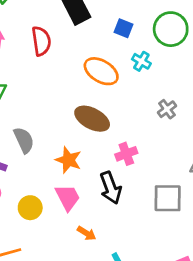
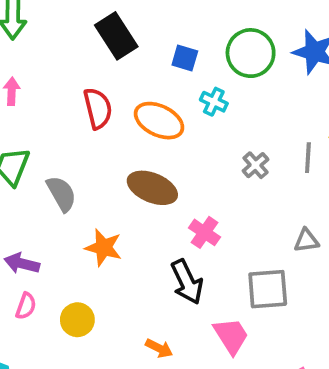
red semicircle: (41, 41) -> (98, 108), moved
gray semicircle: (24, 140) -> (61, 194), moved
pink cross: (126, 154) -> (204, 232), turned -30
orange star: (68, 160) -> (104, 248), moved
pink trapezoid: (68, 197) -> (231, 336), moved

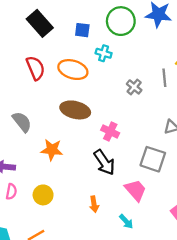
gray square: (268, 289) -> (153, 159), turned 32
orange arrow: (159, 348) -> (94, 204), turned 63

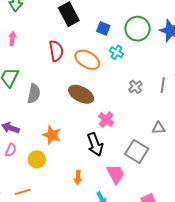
gray semicircle: (22, 122) -> (34, 93), turned 36
orange star: (52, 150) -> (52, 135), moved

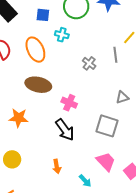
orange ellipse: (87, 60) -> (35, 50), turned 50
orange star: (52, 135) -> (19, 118), moved
pink trapezoid: (116, 174) -> (106, 162), moved

